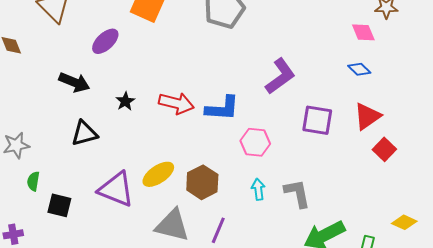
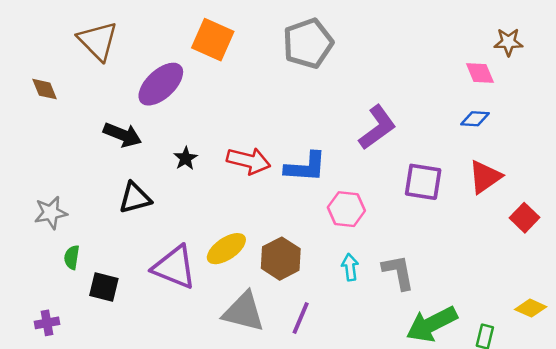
purple ellipse: (105, 41) -> (161, 84), size x1.4
blue diamond: (359, 69) -> (475, 119), turned -40
red square: (384, 149) -> (524, 218), moved

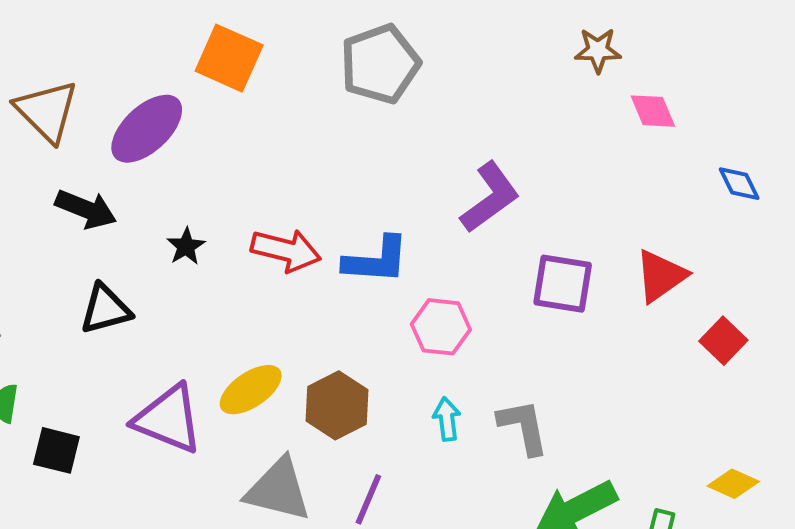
brown triangle: (98, 41) -> (47, 111), moved
brown star: (508, 42) -> (598, 50), moved
blue diamond: (475, 119) -> (739, 184), moved, turned 60

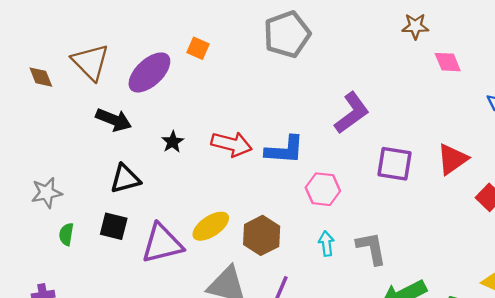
orange square: (229, 58) -> (198, 48), moved, size x0.6
purple triangle: (168, 419) -> (162, 244), turned -36
black square: (56, 450) -> (114, 226), moved

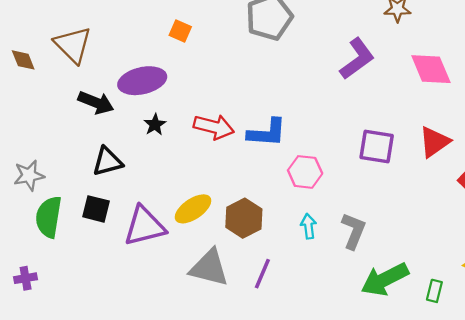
pink diamond: (448, 62) -> (431, 69), moved, size x1.5
purple ellipse: (149, 72) -> (142, 81), moved, turned 30
purple L-shape: (352, 113) -> (357, 59), moved
green semicircle: (66, 234) -> (49, 217), size x1.8
gray L-shape: (371, 248) -> (354, 231), turned 33

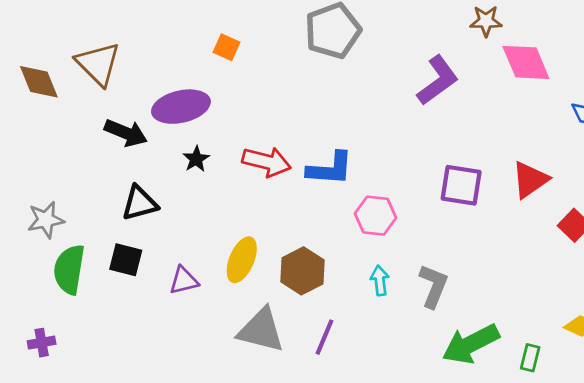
brown diamond: (23, 60) -> (39, 82), size x1.4
pink diamond: (431, 69) -> (526, 62), moved
yellow ellipse: (193, 209) -> (242, 260), turned -33
purple triangle: (144, 226) -> (184, 280), size x0.6

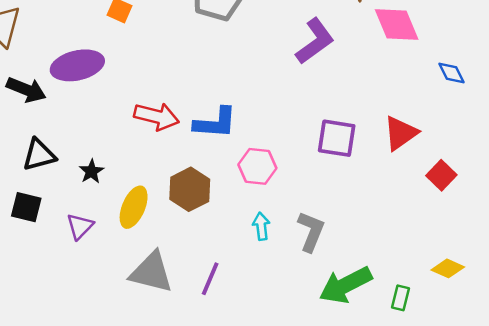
black star: (196, 159) -> (91, 171), moved
brown hexagon: (302, 271) -> (190, 189), moved
purple triangle: (184, 280) -> (80, 226), turned -32

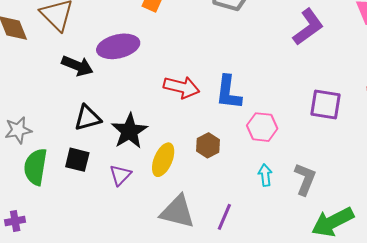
blue L-shape: (215, 123) -> (228, 92), turned 93
black star: (91, 171) -> (129, 131), size x1.8
brown hexagon: (190, 189) -> (208, 145), size x0.7

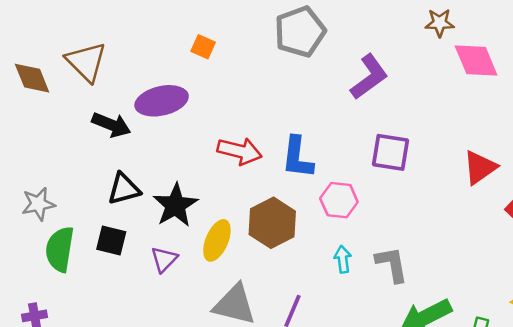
purple L-shape: (308, 27) -> (369, 77), moved
purple square: (325, 105) -> (391, 152), moved
brown hexagon: (208, 145) -> (272, 223), size x1.6
gray L-shape: (305, 179) -> (392, 264), turned -32

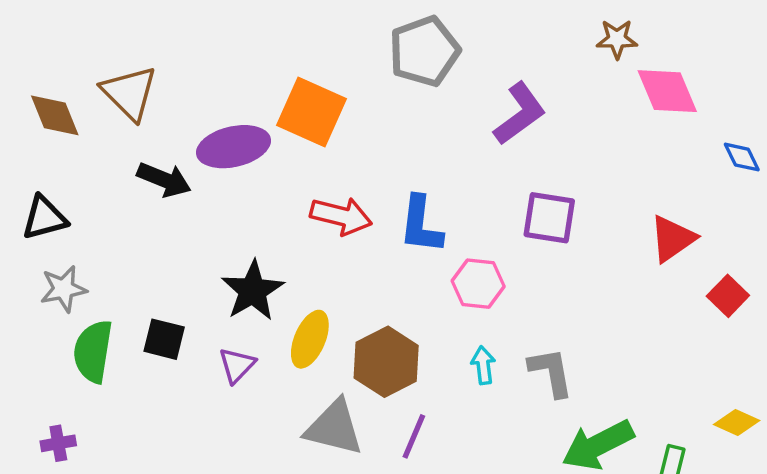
orange square: (203, 47) -> (312, 112), moved, size x2.0
black triangle: (124, 189) -> (44, 218), moved
brown hexagon: (272, 223) -> (386, 362), moved

